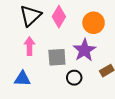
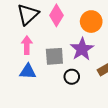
blue triangle: (22, 79) -> (28, 72), moved

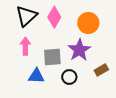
blue triangle: (28, 72) -> (36, 76), moved

